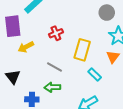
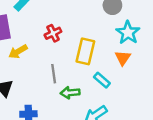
gray line: (55, 67) -> (54, 74), turned 56
green arrow: (52, 87) -> (70, 93), moved

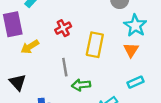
cyan rectangle: (102, 80) -> (136, 82), moved, turned -63

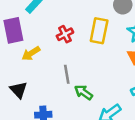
yellow rectangle: (95, 45) -> (99, 31), moved
green arrow: (81, 85) -> (84, 92), turned 42

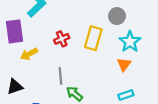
black triangle: (19, 90) -> (15, 87), turned 49

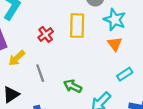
gray line: (60, 76) -> (40, 73), moved

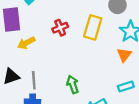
gray line: (40, 73) -> (34, 80), moved
green arrow: (73, 86) -> (73, 84), turned 30

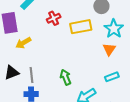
yellow rectangle: (93, 27) -> (81, 27), turned 65
red cross: (60, 28) -> (54, 18), moved

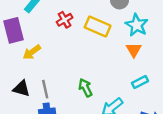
yellow rectangle: (81, 27) -> (98, 27), turned 40
black triangle: (12, 73) -> (22, 89), turned 42

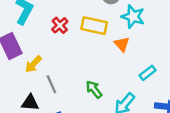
orange triangle: (134, 50) -> (122, 44), moved
gray line: (45, 89) -> (51, 84), moved

